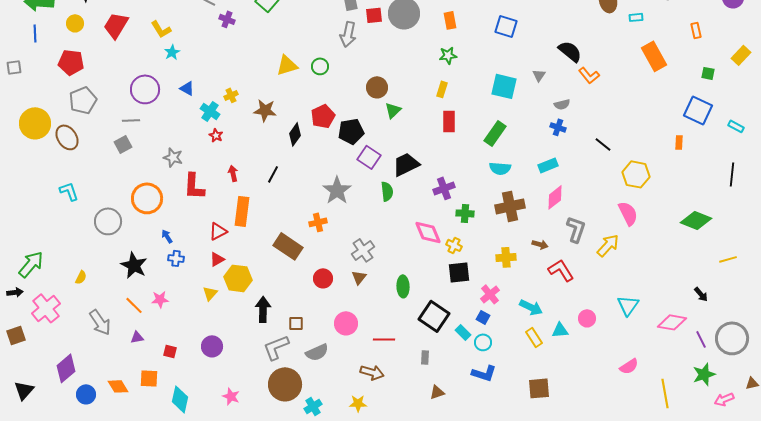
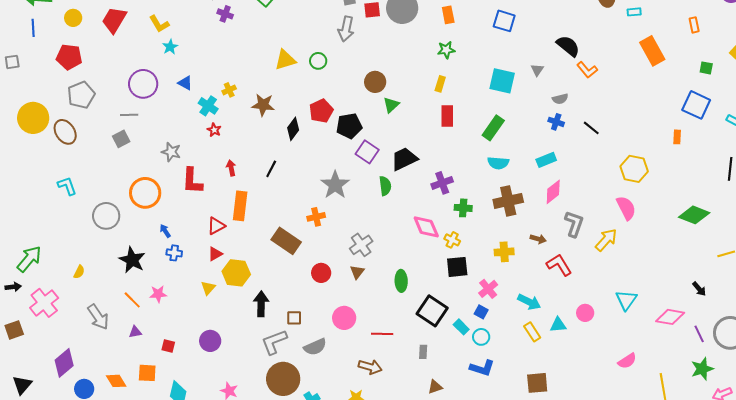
black line: (603, 144) -> (591, 128), moved

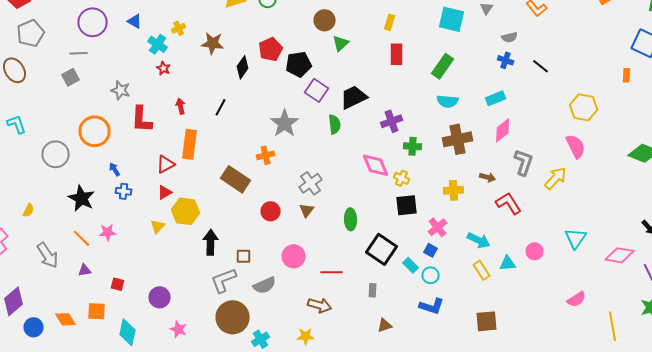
purple circle: (210, 341) -> (160, 297), moved

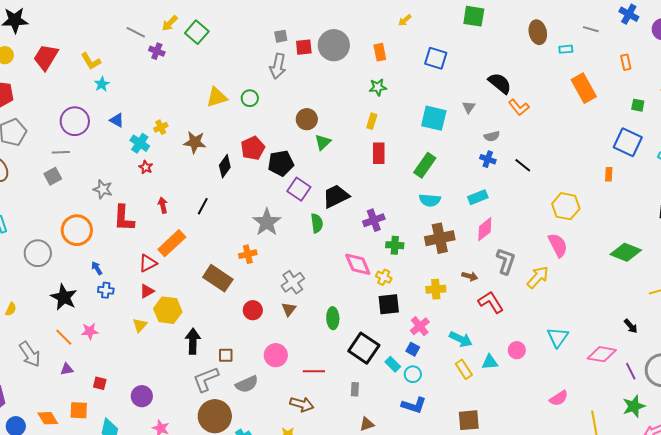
orange rectangle: (190, 144) -> (172, 243), turned 40

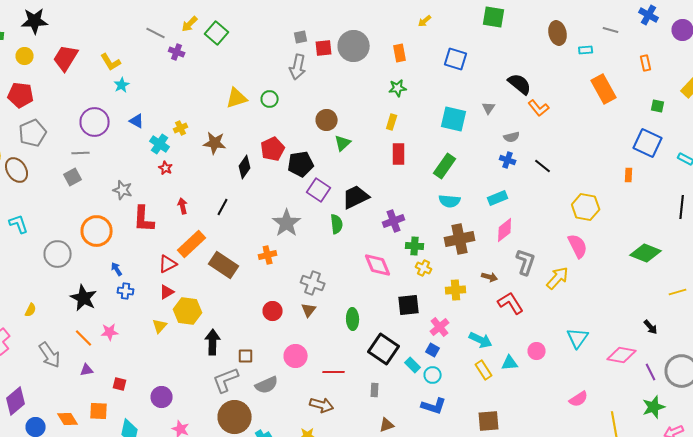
yellow cross: (384, 277) -> (424, 268), moved
brown rectangle: (218, 278) -> (224, 265), moved
gray cross: (293, 282) -> (313, 283), turned -35

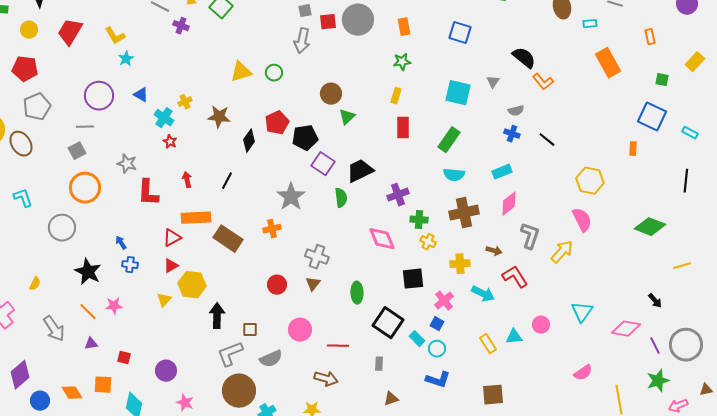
orange circle: (97, 231) -> (85, 188), moved
orange rectangle: (192, 244) -> (196, 218), turned 40
cyan arrow: (481, 340) -> (483, 294), moved

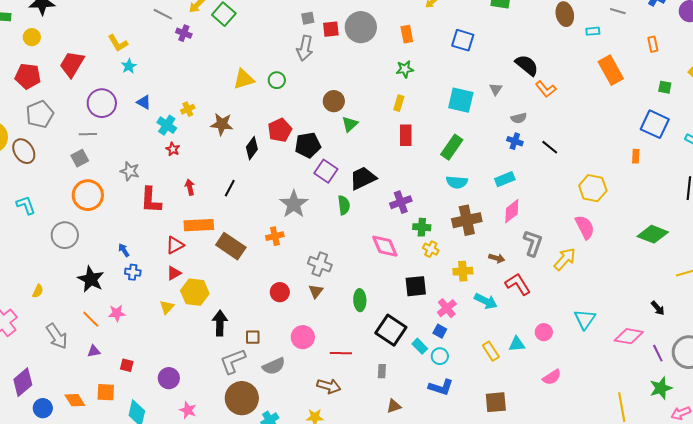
red trapezoid: (70, 32) -> (72, 64), moved
pink semicircle: (583, 373) -> (552, 377), moved

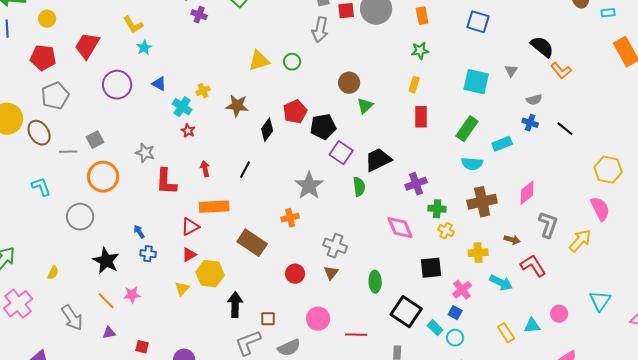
gray line: (88, 134) -> (68, 152), moved
cyan rectangle: (505, 179) -> (502, 144), moved
brown rectangle: (231, 246) -> (252, 243), moved

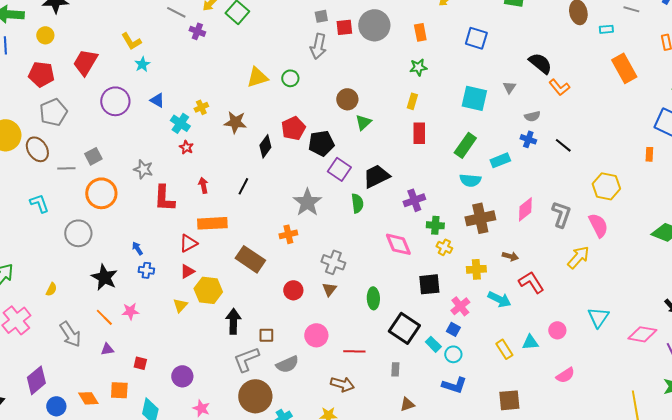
gray L-shape: (548, 225) -> (561, 214), moved

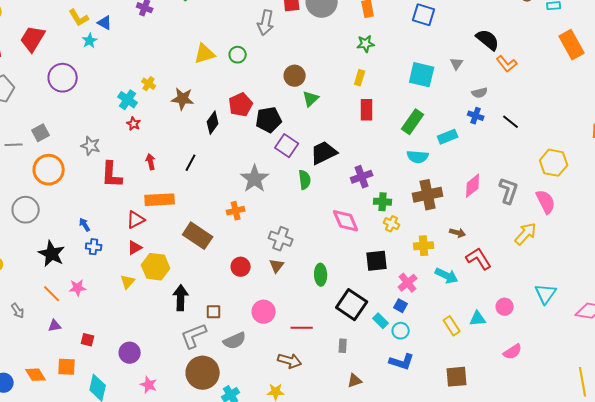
blue triangle: (157, 100) -> (105, 23), moved
yellow cross: (201, 107) -> (149, 84), turned -32
gray arrow: (70, 334) -> (18, 311), size x0.6

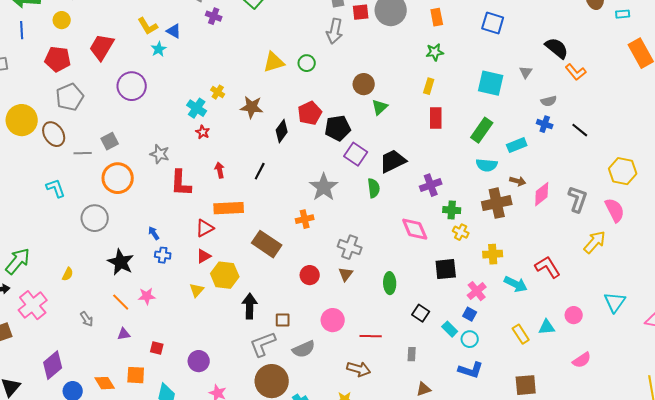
brown arrow: (458, 233) -> (518, 181), moved
black square: (352, 305) -> (421, 313), size x0.6

